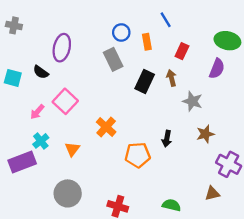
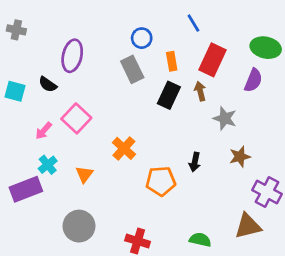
orange rectangle: (147, 42) -> (172, 61), moved
red rectangle: (182, 51) -> (213, 60), size x1.6
brown triangle: (212, 193) -> (248, 226), size x1.5

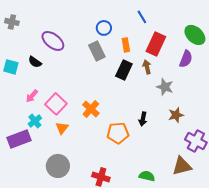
green ellipse: (266, 48) -> (195, 35), turned 30
purple ellipse: (72, 56) -> (53, 41), turned -65
pink square: (76, 118) -> (56, 104), moved

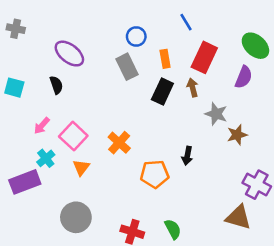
black semicircle: (35, 62) -> (56, 85), moved, turned -144
brown star: (176, 115) -> (237, 135), moved
brown triangle: (182, 166) -> (238, 217), turned 30
green semicircle: (147, 176) -> (173, 229), moved, turned 49

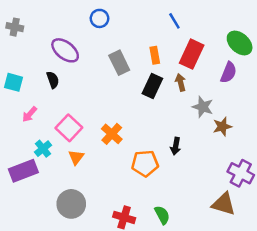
blue circle: (136, 36) -> (99, 18), moved
pink arrow: (42, 126) -> (29, 114), moved

